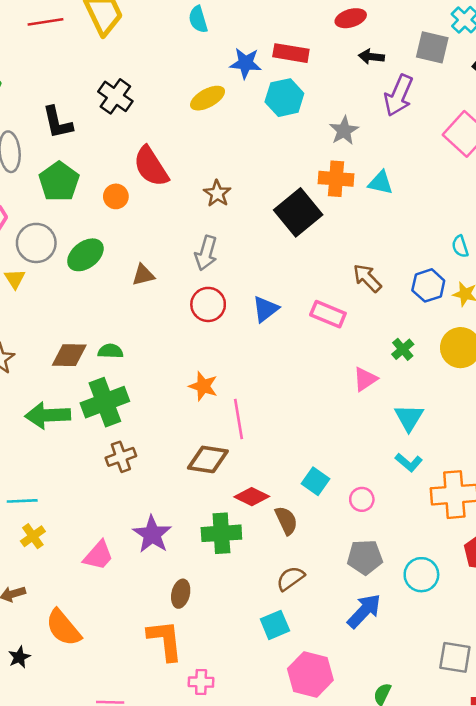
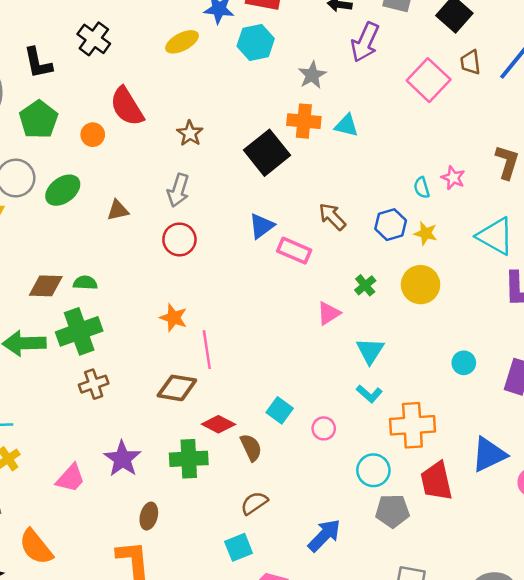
blue triangle: (265, 309) -> (262, 226), moved
gray pentagon: (365, 557) -> (392, 511), moved
cyan circle: (421, 575) -> (373, 470), moved

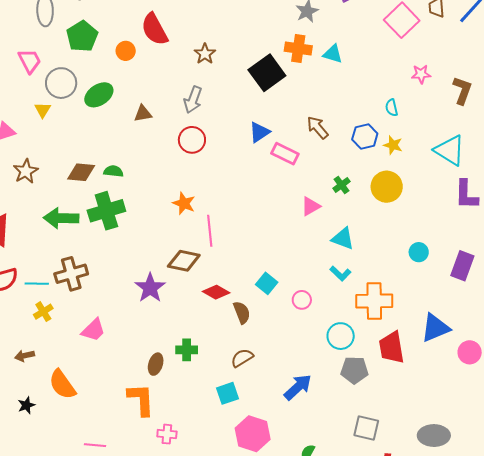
pink star: (453, 178) -> (421, 74), moved, turned -30
cyan triangle: (370, 351) -> (343, 239), turned -45
brown cross: (94, 384) -> (71, 274), moved, size x1.4
purple star: (122, 459) -> (150, 288), moved
green cross: (189, 459) -> (187, 350), moved, size x0.7

